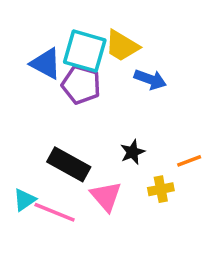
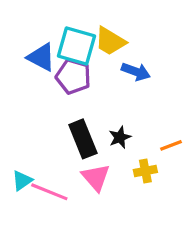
black rectangle: (69, 164) -> (83, 139), moved, turned 39

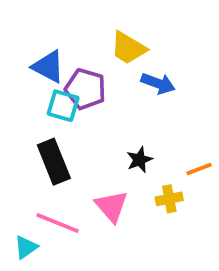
cyan square: (77, 46) -> (63, 106), moved, size x0.7
black rectangle: (83, 139) -> (54, 162), moved
cyan triangle: (22, 181) -> (26, 247), moved

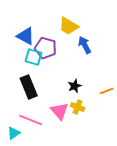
blue arrow: (158, 83) -> (85, 45), turned -138
yellow cross: (169, 199) -> (78, 107), moved, turned 32

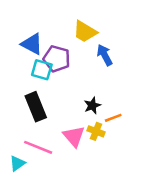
orange line: (107, 91) -> (113, 118), moved

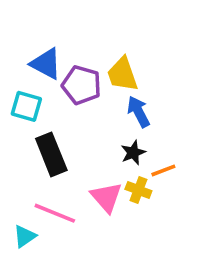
yellow trapezoid: (85, 32) -> (122, 74), moved, turned 40
blue arrow: (105, 55) -> (138, 112), moved
cyan square: (42, 70) -> (26, 106), moved

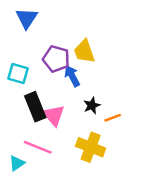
blue triangle: (46, 64) -> (27, 18), moved, turned 35
blue arrow: (138, 112) -> (72, 76), moved
yellow cross: (138, 190) -> (91, 147), moved, size x1.6
pink triangle: (106, 197) -> (54, 115), moved

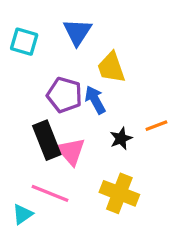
blue triangle: (27, 18) -> (77, 32), moved
purple pentagon: (56, 59) -> (64, 95), moved
cyan square: (18, 74) -> (24, 42), moved
orange line: (113, 118) -> (156, 126), moved

